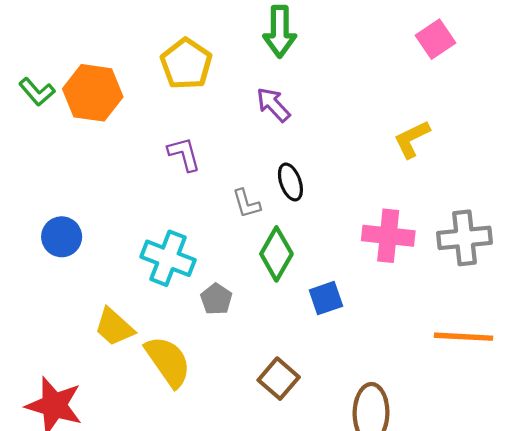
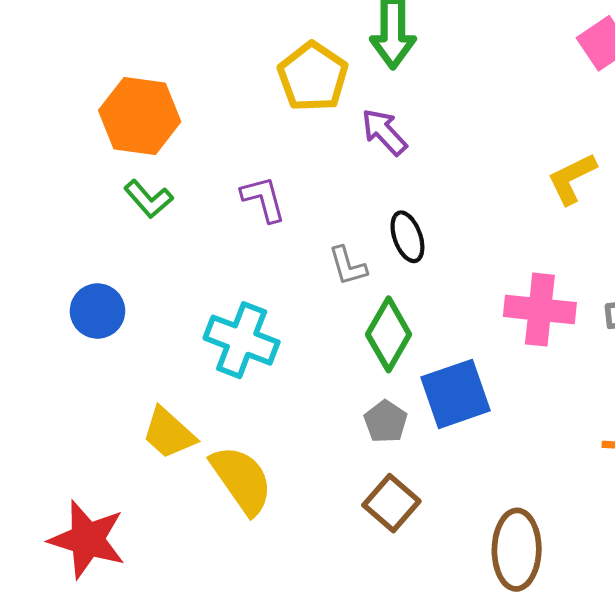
yellow pentagon: (186, 64) -> (313, 77), moved
green L-shape: (37, 92) -> (148, 199), moved
blue square: (326, 298) -> (455, 394), size x1.5
gray pentagon: (216, 299) -> (386, 422), moved

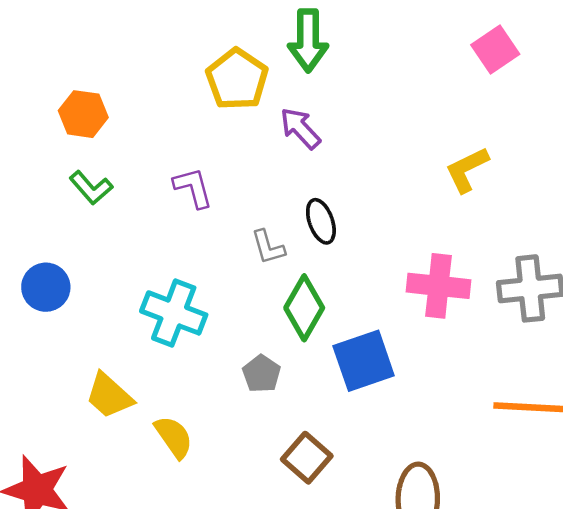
orange hexagon: (140, 116) -> (83, 114), size x0.7
gray pentagon: (386, 422) -> (262, 374), moved
yellow semicircle: (242, 480) -> (174, 437), size x0.7

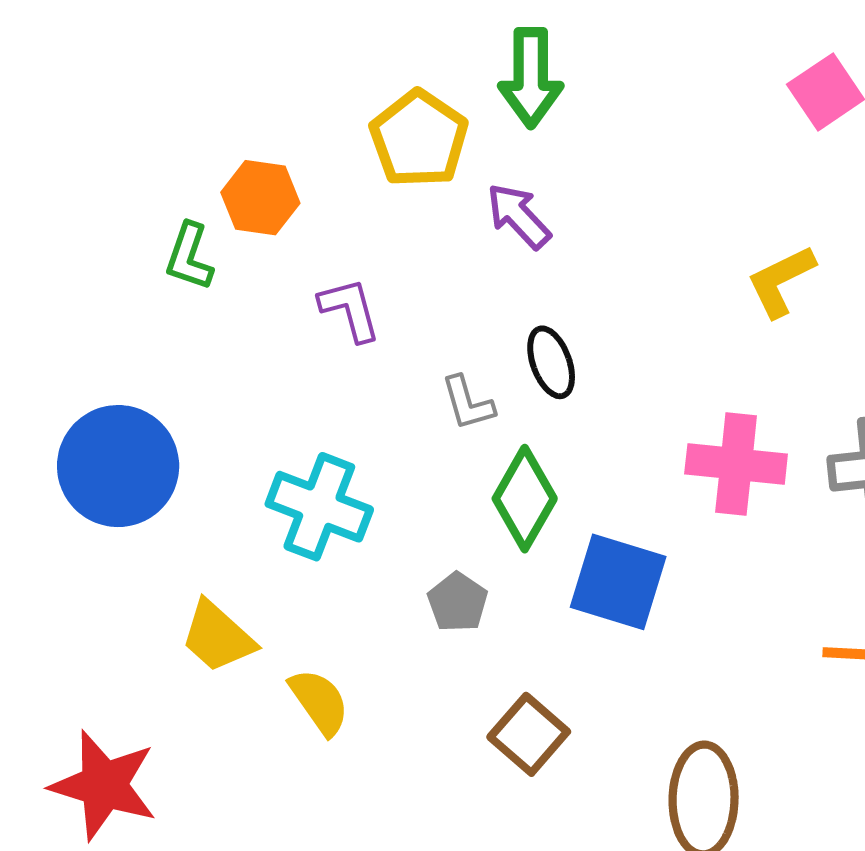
orange hexagon: (83, 114) -> (260, 198), moved
green L-shape: (91, 188) -> (189, 257), moved, turned 60
blue circle: (46, 287) -> (118, 466), size x1.6
blue square: (364, 361) -> (618, 582), turned 36

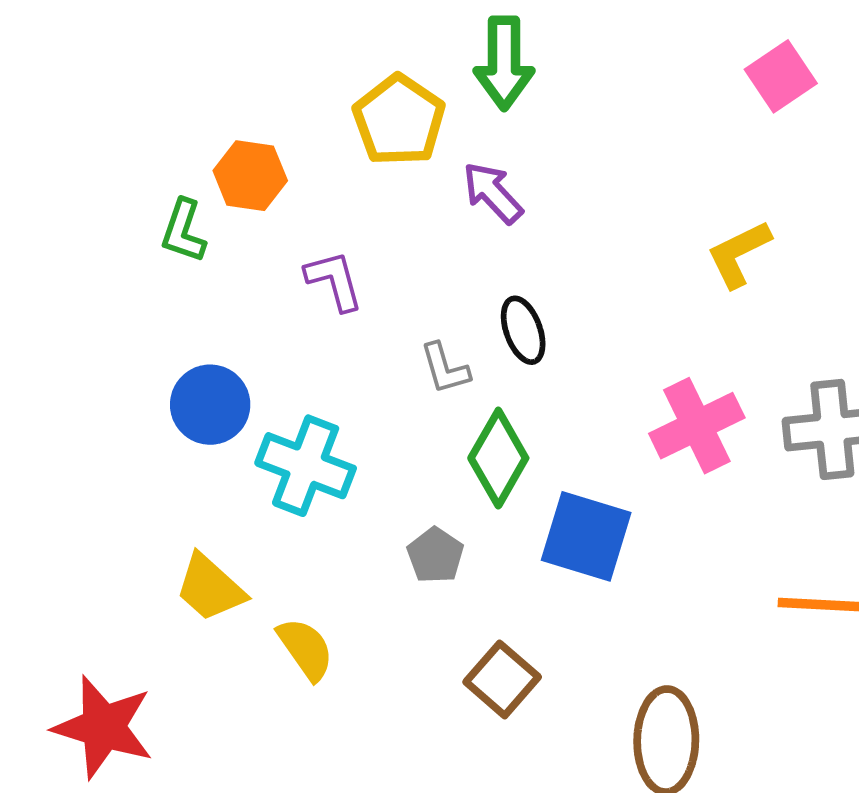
pink cross: (736, 464) -> (697, 426), turned -32
blue circle: (118, 466) -> (210, 405), moved, size x0.7

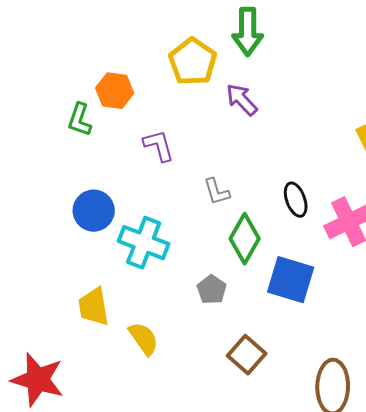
black ellipse: (523, 330) -> (296, 200), moved
yellow trapezoid: (210, 588) -> (94, 307), turned 39

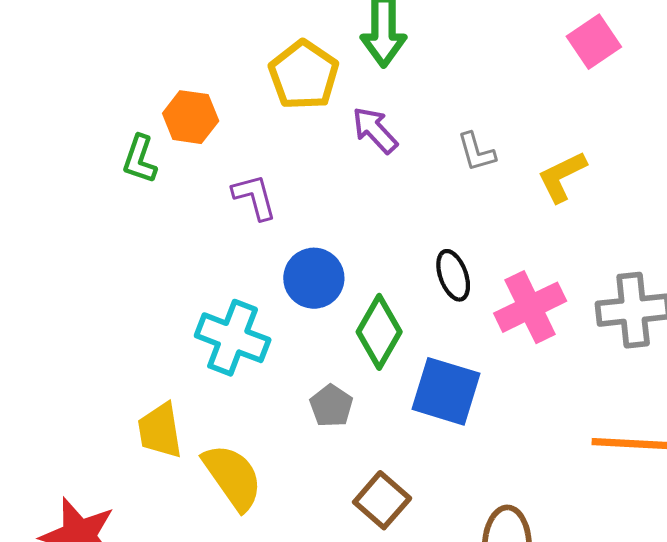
gray L-shape: (217, 192) -> (476, 152), moved
blue circle: (94, 211) -> (314, 278), moved
yellow semicircle: (144, 339) -> (233, 477), size x1.4

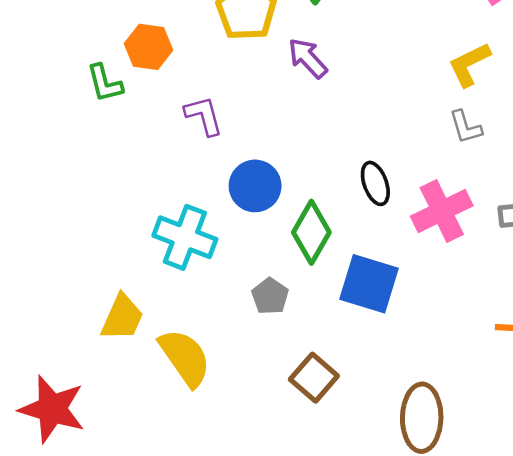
gray L-shape: (476, 152) -> (466, 127), moved
green L-shape: (140, 159) -> (105, 83), turned -33
yellow L-shape: (562, 177) -> (469, 64), moved
yellow trapezoid: (160, 431) -> (122, 317), turned -147

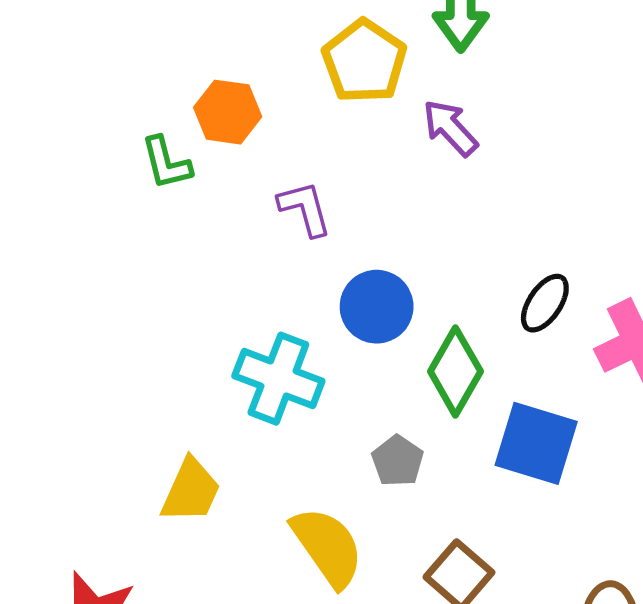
black ellipse: (375, 183) -> (545, 303), turned 54
yellow semicircle: (185, 358) -> (328, 547), moved

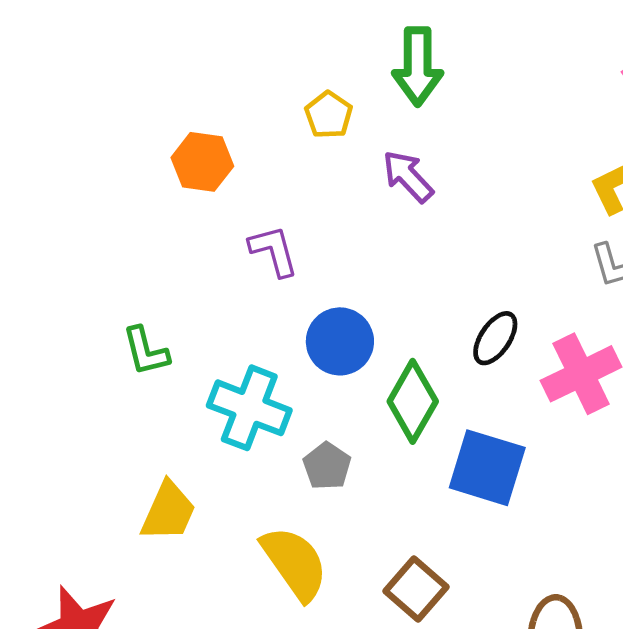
yellow pentagon: (364, 61) -> (329, 115), size x0.6
green L-shape: (166, 163) -> (146, 351), moved
gray pentagon: (398, 461) -> (327, 466), moved

